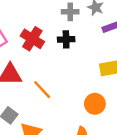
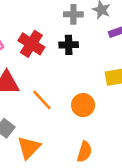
orange circle: (95, 104) -> (83, 105), moved

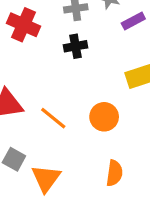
red cross: (31, 44) -> (24, 25), moved

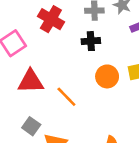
orange circle: (104, 117) -> (107, 76), moved

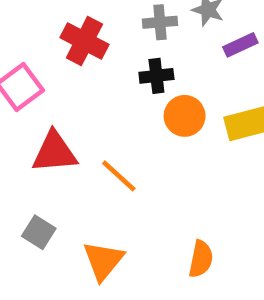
orange circle: (107, 76) -> (185, 116), moved
gray square: (31, 126) -> (39, 232), moved

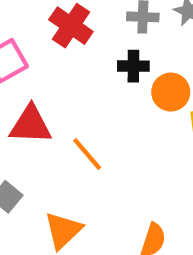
orange circle: (185, 116) -> (171, 92), moved

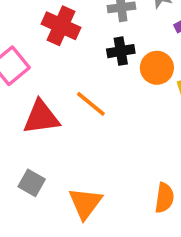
orange line: (87, 154) -> (91, 104), moved

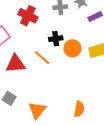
black cross: (121, 51) -> (56, 39), moved
orange circle: (157, 68) -> (72, 48), moved

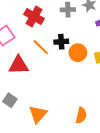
orange line: (42, 58) -> (41, 47), moved

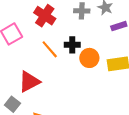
red triangle: (18, 65) -> (29, 82), moved, turned -30

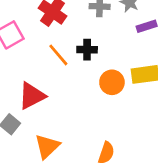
orange circle: (89, 58) -> (112, 82), moved

